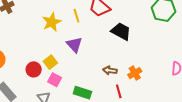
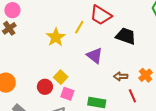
yellow line: (76, 16) -> (79, 27), turned 56
purple triangle: (74, 45) -> (95, 55), moved

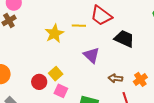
yellow line: (79, 27) -> (79, 26), turned 56

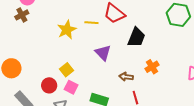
black trapezoid: (124, 39) -> (136, 37), turned 85
orange cross: (140, 79) -> (152, 67), moved
red circle: (39, 82) -> (49, 85), moved

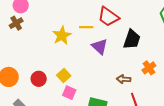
purple triangle: (103, 53) -> (100, 46), moved
red circle: (49, 85) -> (39, 79), moved

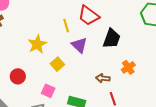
yellow line: (86, 27) -> (66, 26), turned 72
yellow star: (62, 35) -> (37, 44), moved
yellow square: (64, 75) -> (57, 64), moved

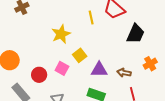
purple triangle: (79, 45) -> (99, 70), moved, turned -48
red circle: (18, 76) -> (39, 75), moved
pink square: (48, 91) -> (62, 68), moved

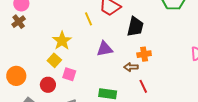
yellow square: (80, 55) -> (54, 60), moved
orange cross: (150, 64) -> (144, 54), moved, turned 32
purple triangle: (99, 70) -> (105, 49), moved

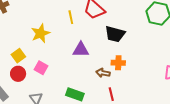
black trapezoid: (135, 27) -> (115, 34), turned 80
yellow square: (54, 60) -> (18, 56), moved

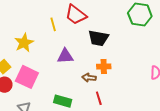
pink square: (41, 68) -> (27, 77), size x1.6

